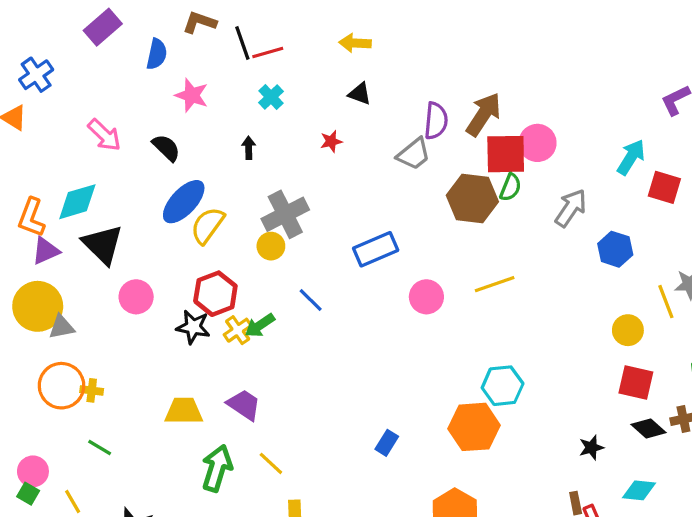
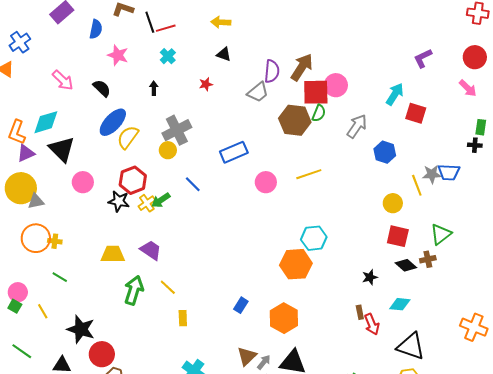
blue rectangle: (387, 443) -> (241, 305), moved

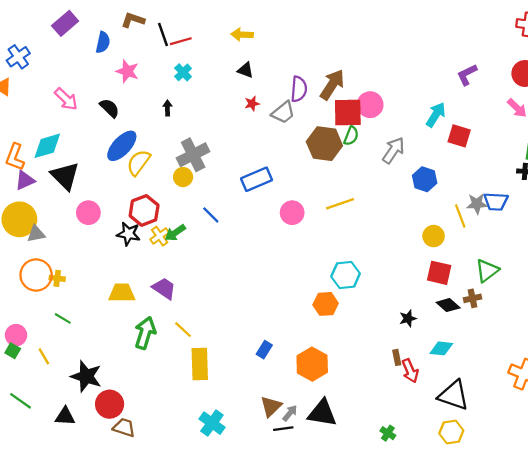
red star: (206, 84) -> (252, 104), moved
orange hexagon: (296, 264) -> (326, 304), size x0.7
yellow rectangle: (183, 318) -> (200, 364), size x1.8

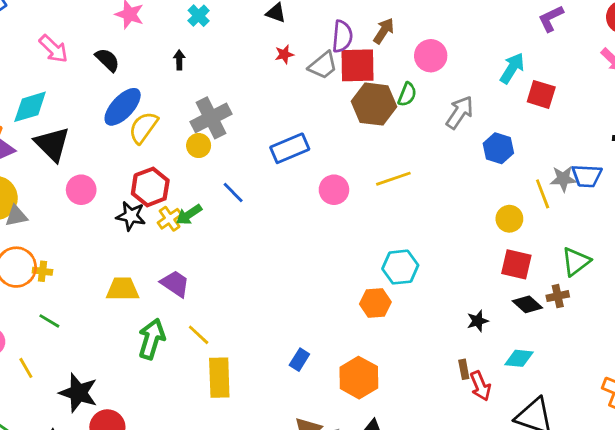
brown arrow: (332, 85) -> (384, 31), size x0.7
red square: (348, 112) -> (357, 65), moved

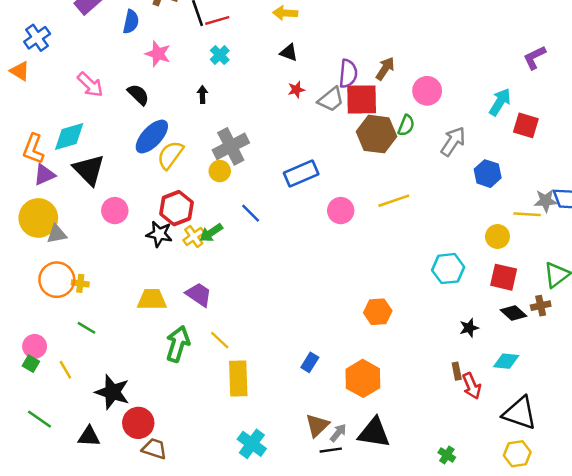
yellow line: (543, 194) -> (527, 214), turned -65
cyan hexagon: (400, 267) -> (448, 269), moved

